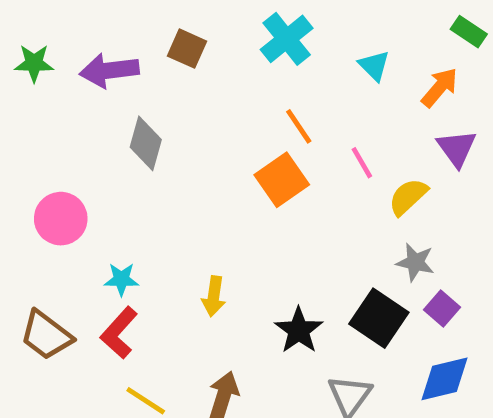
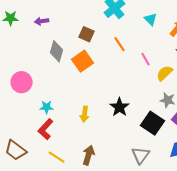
brown square: (187, 49) -> (87, 34), moved
purple arrow: (109, 70) -> (42, 21), size x0.6
orange square: (282, 180) -> (83, 61), moved
black star: (299, 330) -> (120, 107), moved
brown trapezoid: (46, 335) -> (16, 150), moved

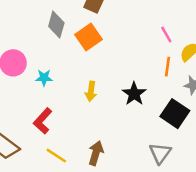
orange line: (120, 44) -> (168, 67), moved, turned 42
cyan star: (47, 107) -> (44, 78), moved
yellow arrow: (85, 114) -> (91, 91), moved

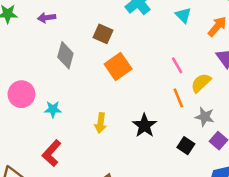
orange square: (88, 37) -> (118, 67), moved
orange line: (168, 67) -> (178, 98), turned -30
black square: (175, 114) -> (186, 146), size x0.6

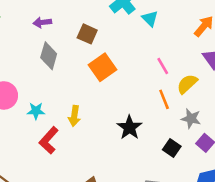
cyan triangle: (183, 15) -> (150, 19), moved
purple arrow: (47, 18) -> (42, 22), moved
yellow arrow: (101, 123) -> (74, 116), moved
red L-shape: (52, 153) -> (49, 140), moved

